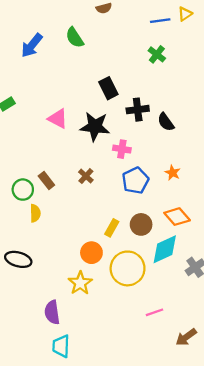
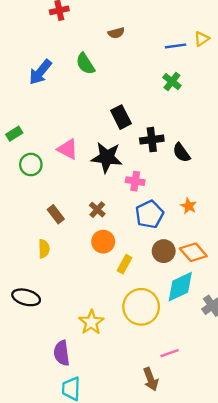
green circle: (23, 190) -> (31, 165), moved
brown circle: (141, 224) -> (164, 251), moved
orange circle: (91, 253) -> (103, 242), moved
brown arrow: (186, 337) -> (151, 379), moved, turned -75

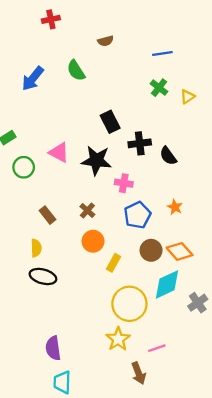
yellow triangle: (202, 39) -> (187, 97), moved
black ellipse: (26, 297) -> (43, 276), moved
yellow star: (91, 322) -> (118, 339), moved

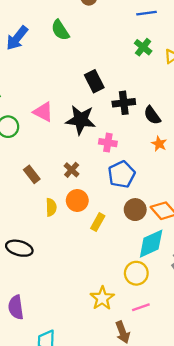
orange star: (175, 207) -> (159, 144), moved
yellow semicircle: (36, 248) -> (51, 207), moved
black ellipse: (43, 276) -> (19, 248), moved
yellow circle: (129, 304) -> (136, 273), moved, size x0.7
purple semicircle: (53, 348) -> (16, 307), moved

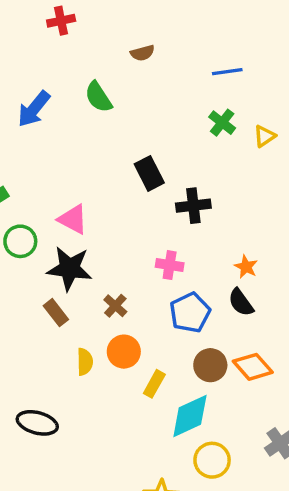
black semicircle: (152, 115) -> (241, 302), moved
black star: (81, 120) -> (69, 268), moved
cyan diamond: (151, 244) -> (190, 416), moved

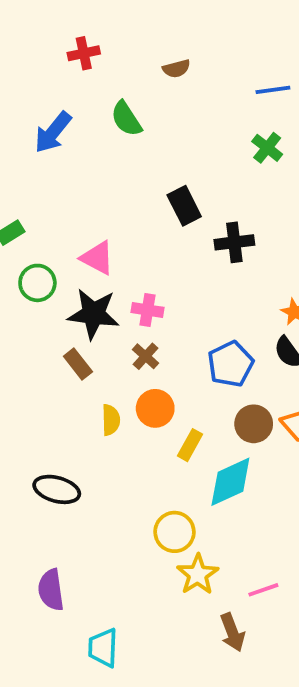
red cross: (61, 21) -> (84, 53), moved
pink cross: (170, 265) -> (147, 310), moved
yellow circle: (212, 460) -> (174, 532), moved

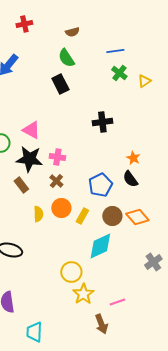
blue line: (273, 90) -> (115, 51), moved
green semicircle: (126, 119) -> (66, 58), moved
black rectangle: (184, 206) -> (60, 84), moved
yellow rectangle: (190, 445) -> (82, 216), moved

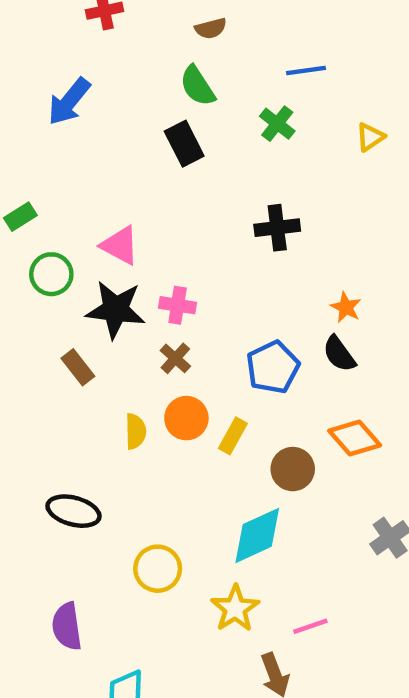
green cross: (119, 73) -> (277, 124), moved
brown rectangle: (21, 185) -> (78, 367), moved
brown circle: (112, 216) -> (293, 469), moved
cyan diamond: (100, 246) -> (257, 535), moved
yellow circle: (71, 272) -> (158, 569), moved

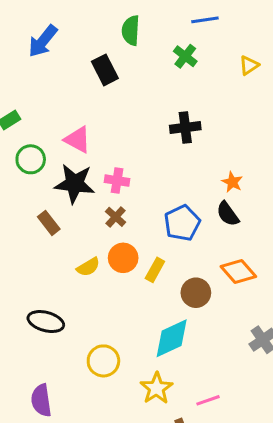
green semicircle: (197, 86) -> (131, 30), turned 36
black rectangle: (184, 144) -> (105, 70), moved
yellow semicircle: (135, 431) -> (88, 267), turned 60

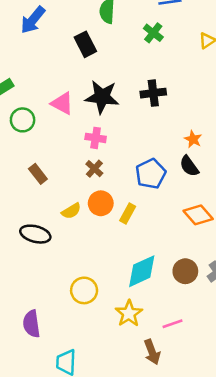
black star: (75, 184) -> (102, 97), moved
brown circle: (196, 293) -> (185, 271), moved
black ellipse: (46, 322) -> (35, 234), moved

